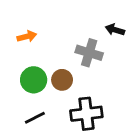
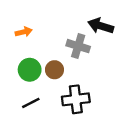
black arrow: (115, 30) -> (101, 26), size x1.5

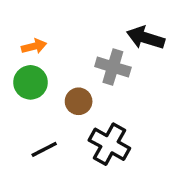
green circle: (30, 70) -> (30, 82), moved
black cross: (76, 99) -> (109, 144), turned 36

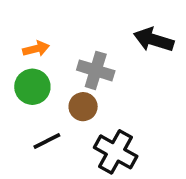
gray cross: (113, 67) -> (96, 70), moved
black line: (44, 149) -> (47, 141), moved

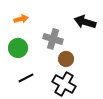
orange arrow: (36, 49) -> (21, 19), moved
brown circle: (83, 107) -> (66, 59), moved

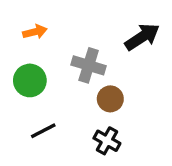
black arrow: (85, 22) -> (142, 37), turned 130
black cross: (64, 84) -> (107, 141), size x0.7

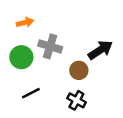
black arrow: (142, 37) -> (100, 50), moved
gray cross: (89, 65) -> (50, 46), moved

